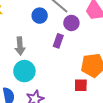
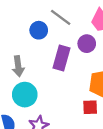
purple circle: (71, 23) -> (87, 44), moved
purple rectangle: (58, 41) -> (62, 58), size x1.5

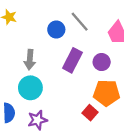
purple circle: (87, 44) -> (102, 62), moved
red square: (90, 107) -> (90, 113), turned 32

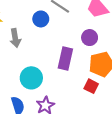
gray arrow: (30, 60) -> (15, 38), moved
purple rectangle: (72, 60) -> (65, 59), moved

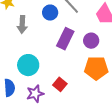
purple rectangle: (65, 59) -> (65, 39), moved
red square: (91, 86) -> (60, 84), moved

